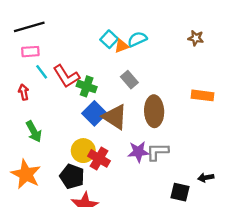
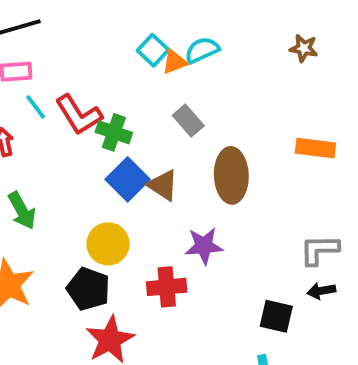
brown triangle: (115, 117) -> (163, 185), size x0.7
gray L-shape: (157, 152) -> (319, 250), moved
red cross: (99, 158) -> (167, 287), moved, turned -35

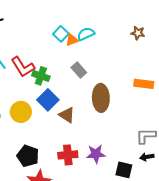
brown triangle: (163, 185) -> (67, 115), moved
yellow circle: (108, 244) -> (21, 112), moved
purple star: (204, 246) -> (96, 154), moved

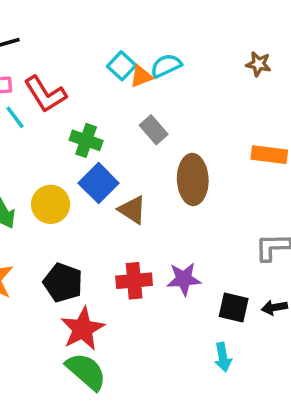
red L-shape: (23, 67) -> (45, 94), moved
black arrow: (147, 157) -> (274, 307), moved

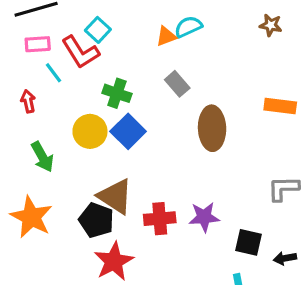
cyan square: (122, 66) -> (98, 30), moved
yellow circle: (51, 204) -> (90, 131), moved
brown triangle: (132, 210) -> (115, 196), moved, size x1.4
black arrow: (274, 307) -> (285, 258), moved

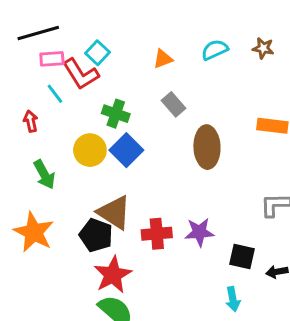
cyan semicircle: (188, 27) -> (215, 50), moved
pink rectangle: (38, 44) -> (52, 59), moved

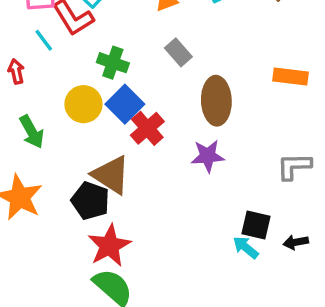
purple star: (199, 232) -> (208, 156), moved
red cross: (157, 234) -> (147, 128), moved, turned -36
cyan arrow: (233, 299) -> (246, 247), moved, turned 140

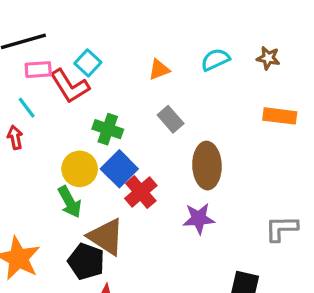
cyan line: (44, 40) -> (27, 108), moved
orange rectangle: (291, 77) -> (280, 116), moved
green arrow: (32, 132) -> (70, 202), moved

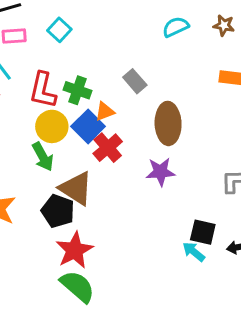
orange triangle: (159, 70) -> (105, 111), moved
red L-shape: (70, 86) -> (43, 90), moved, turned 45

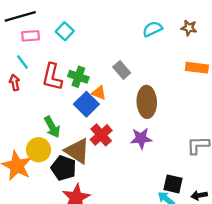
orange triangle: (105, 111) -> (99, 93), turned 42
yellow circle: (52, 126) -> (38, 150), moved
red cross: (108, 148) -> (101, 135), moved

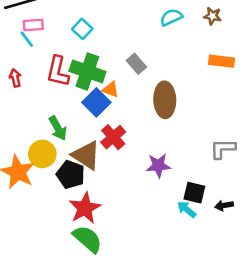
cyan square: (65, 31) -> (82, 29), moved
cyan line: (23, 62) -> (27, 39), moved
green cross: (78, 77) -> (87, 71), size x1.5
purple star: (141, 138) -> (158, 166), moved

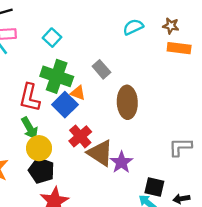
orange rectangle: (221, 61) -> (179, 48), moved
red L-shape: (58, 71) -> (30, 98), moved
yellow circle: (42, 154) -> (39, 148), moved
brown triangle: (86, 155) -> (100, 153), moved
purple star: (158, 166) -> (121, 162), turned -30

